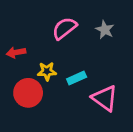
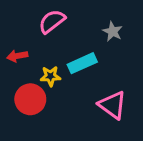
pink semicircle: (64, 28) -> (52, 21), moved
cyan rectangle: (77, 78) -> (82, 63), moved, size x1.4

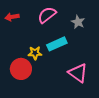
pink semicircle: (52, 21) -> (47, 15), moved
red arrow: (17, 56) -> (12, 17), moved

